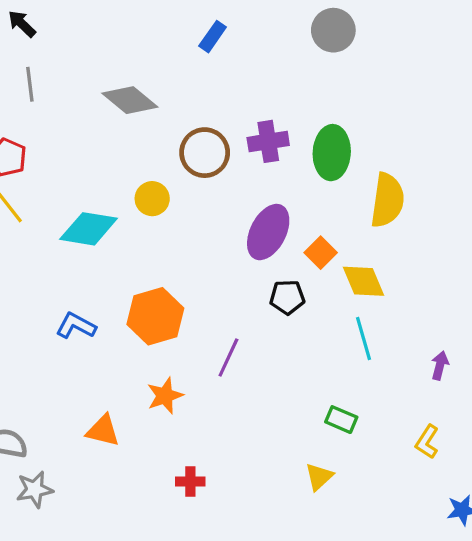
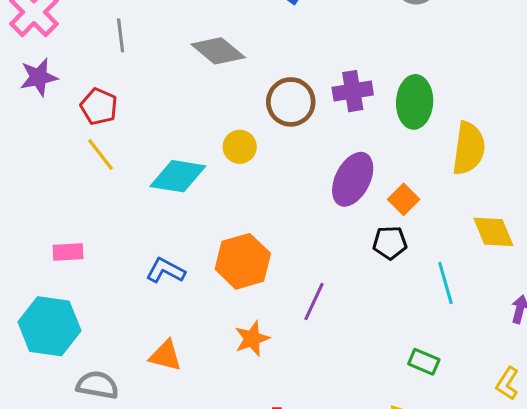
yellow diamond: (364, 281) -> (493, 232), moved
black pentagon: (287, 297) -> (390, 243), moved
orange triangle: (103, 431) -> (165, 356), moved

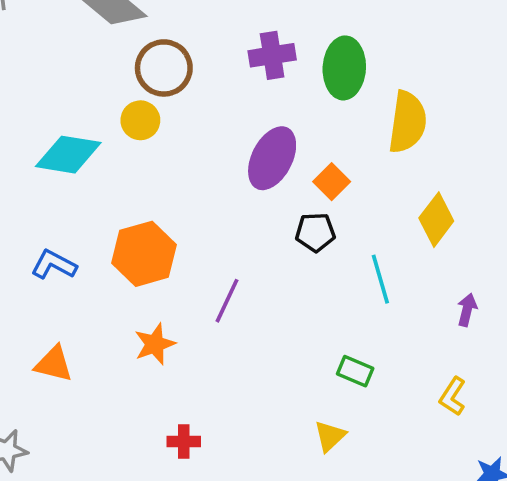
brown circle: (291, 102) -> (164, 68), moved
yellow diamond: (493, 232) -> (436, 220), turned 60

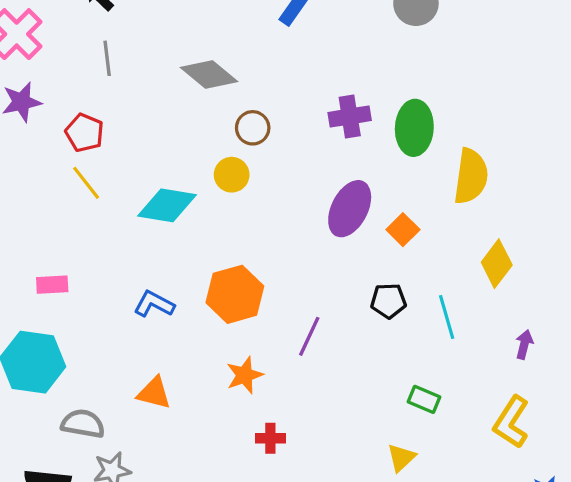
brown circle: (164, 68) -> (253, 128), size x0.7
black pentagon: (315, 232) -> (388, 301), moved
yellow L-shape: (453, 396) -> (511, 422), size x1.5
red cross: (184, 441) -> (270, 438), moved

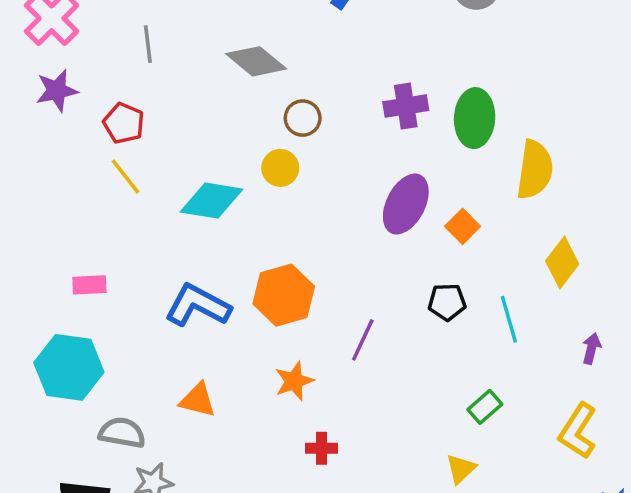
blue L-shape: (154, 304) -> (198, 305), size x1.5
green rectangle: (424, 399) -> (485, 407), turned -64

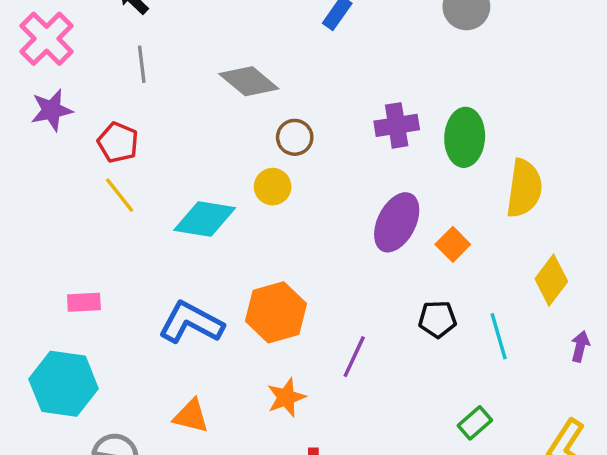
purple arrow: (591, 348) -> (580, 346), moved

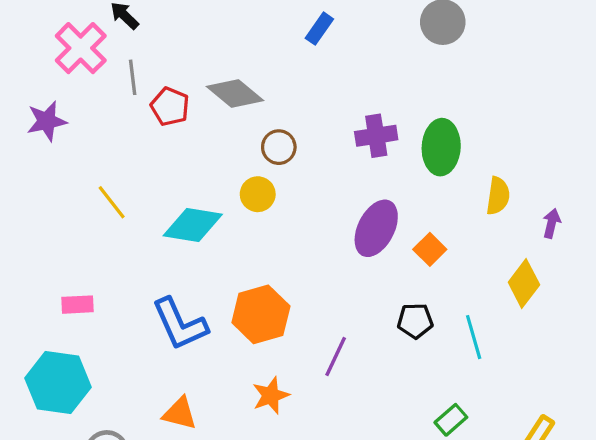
pink cross: (47, 39) -> (81, 48), moved
red pentagon: (118, 142) -> (170, 107), moved
yellow semicircle: (524, 188) -> (498, 196), size x0.7
blue L-shape: (191, 323) -> (180, 324), turned -142
purple arrow: (580, 346) -> (552, 223), moved

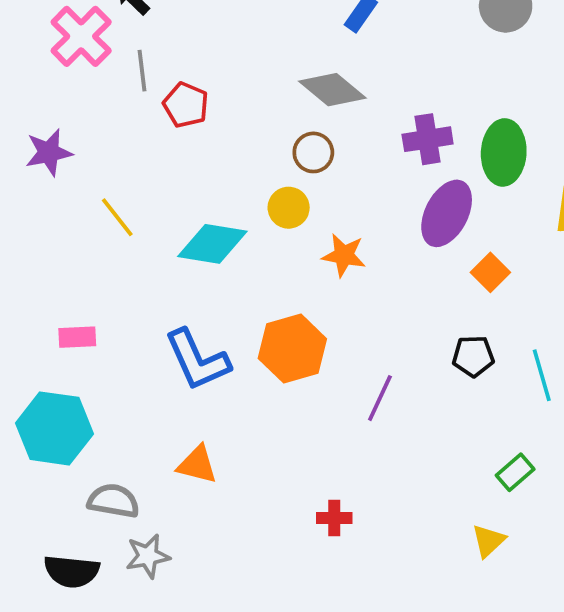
gray diamond: (235, 94) -> (332, 90), moved
purple star: (47, 121) -> (49, 152), moved
purple ellipse: (376, 228) -> (447, 213), moved
orange star: (271, 396) -> (344, 255), moved, turned 30

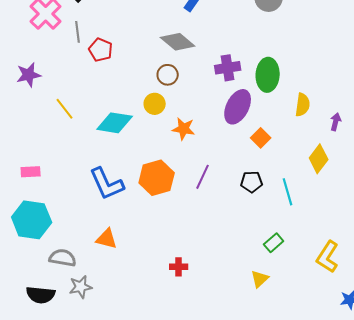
pink rectangle: (77, 337) -> (31, 172), moved
purple line: (380, 398) -> (203, 177), moved

